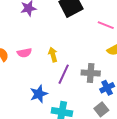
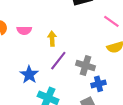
blue star: (39, 94) -> (29, 75), turned -30

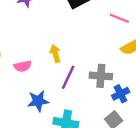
pink semicircle: (24, 30) -> (23, 66), moved
blue star: (29, 75) -> (38, 101), turned -30

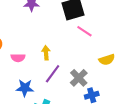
pink line: (119, 18) -> (84, 31), moved
gray cross: (101, 76) -> (79, 78), turned 30

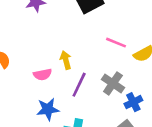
pink line: (84, 31) -> (116, 43), moved
pink semicircle: (18, 58) -> (43, 74), moved

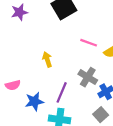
pink semicircle: (43, 74) -> (13, 85), moved
purple line: (79, 85) -> (62, 92), moved

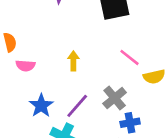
pink semicircle: (13, 85) -> (25, 66), moved
blue star: (34, 101) -> (41, 106), turned 30

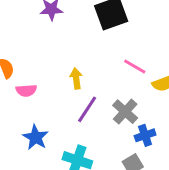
blue star: (41, 106) -> (36, 137), moved
purple line: (77, 106) -> (87, 109), moved

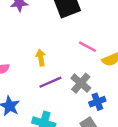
purple line: (87, 109) -> (50, 82), turned 35

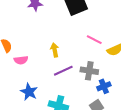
gray cross: (81, 83) -> (89, 71), turned -30

